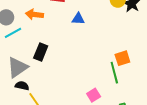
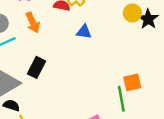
orange arrow: (34, 14) -> (33, 23), turned -126

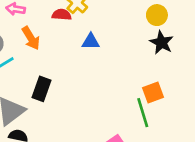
yellow circle: (132, 13) -> (157, 15), moved
black star: (148, 19) -> (161, 42), moved

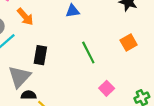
green line: (143, 113) -> (88, 53), moved

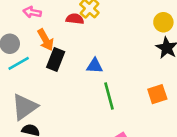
blue triangle: (73, 11) -> (95, 66), moved
black rectangle: (40, 55) -> (56, 59), moved

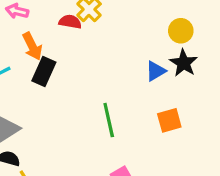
blue triangle: (95, 66) -> (156, 71), moved, turned -36

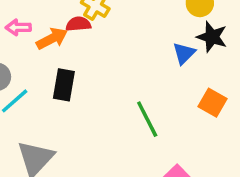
orange arrow: (32, 46) -> (52, 39), moved, turned -76
orange square: (169, 120) -> (212, 103), turned -30

